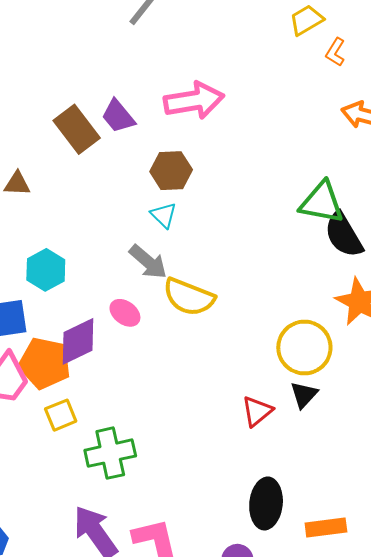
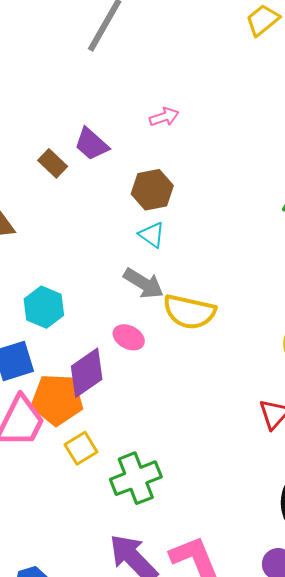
pink arrow: (194, 101) -> (164, 117), size x0.5
brown rectangle: (77, 129) -> (53, 163), size x0.6

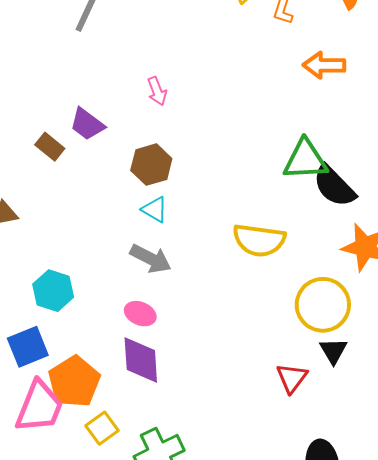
pink arrow: (164, 117) -> (157, 91), turned 92
yellow semicircle: (189, 312) -> (259, 240), moved
purple diamond: (87, 373) -> (141, 360), moved, turned -54
orange pentagon: (57, 400) -> (74, 382), turned -30

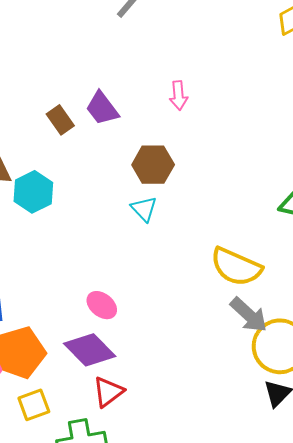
gray arrow: (151, 259) -> (249, 315), moved
cyan hexagon: (53, 291) -> (33, 192), moved
purple diamond: (141, 360) -> (90, 350), turned -57
red triangle: (292, 378) -> (108, 392), moved

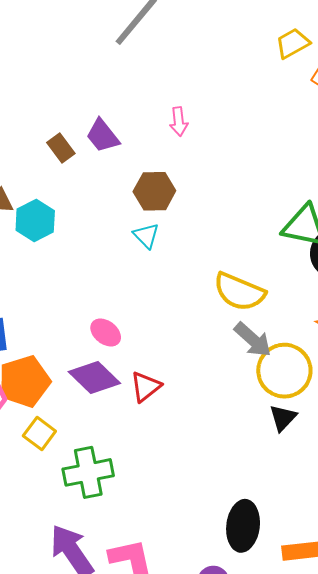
red triangle: (108, 392) -> (146, 387), moved
yellow square: (34, 405) -> (39, 433), turned -32

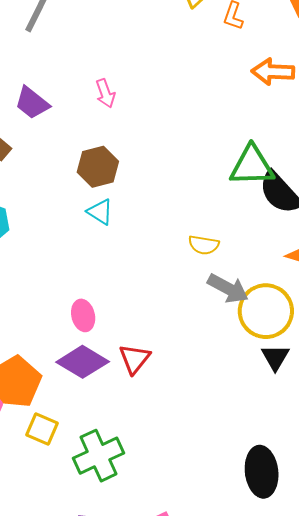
purple trapezoid: (103, 136) -> (32, 103), moved
yellow semicircle: (239, 292) -> (204, 245), size x0.6
pink ellipse: (106, 332) -> (83, 315), turned 52

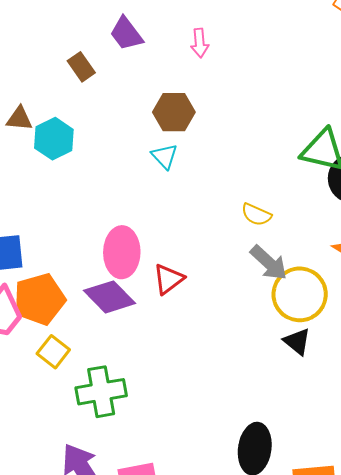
pink ellipse: (83, 315) -> (122, 252), size x1.6
black triangle: (275, 357) -> (297, 341), turned -36
red triangle: (135, 359) -> (169, 279), moved

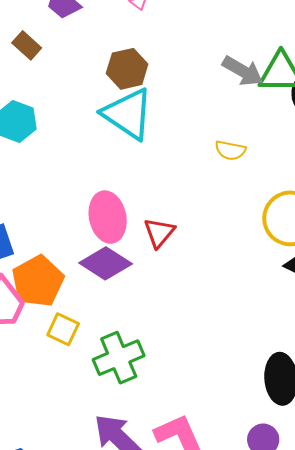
cyan triangle: (165, 156) -> (128, 114), size x2.0
gray arrow: (269, 263) -> (243, 71), moved

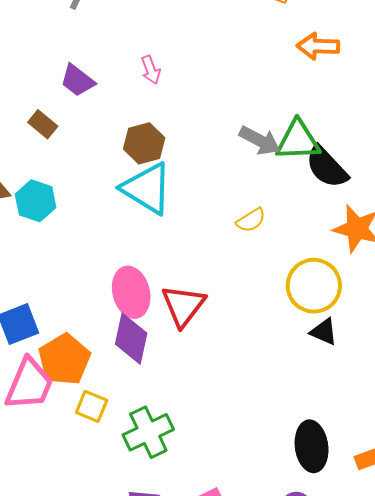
yellow semicircle: (230, 150) -> (251, 220), turned -40
red triangle: (159, 233) -> (183, 306), size x1.4
purple diamond: (106, 263) -> (131, 339), turned 72

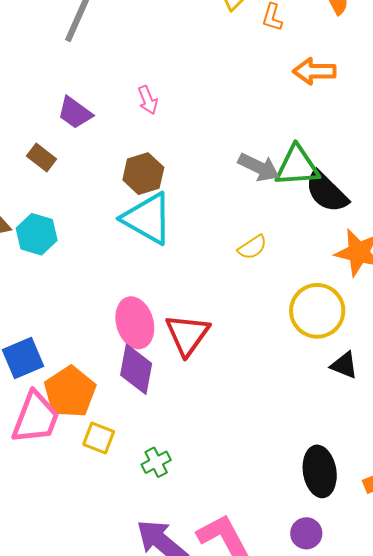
black triangle: (324, 332) -> (344, 365), moved
green cross: (148, 432) -> (156, 462), size x0.6

